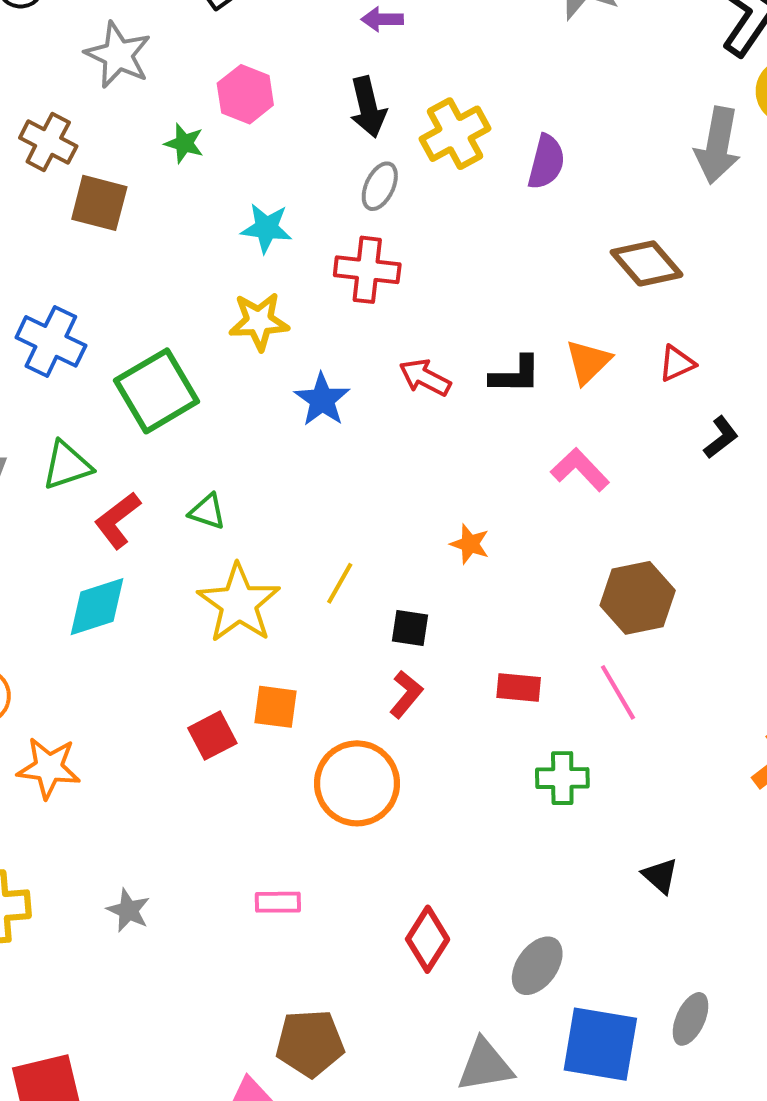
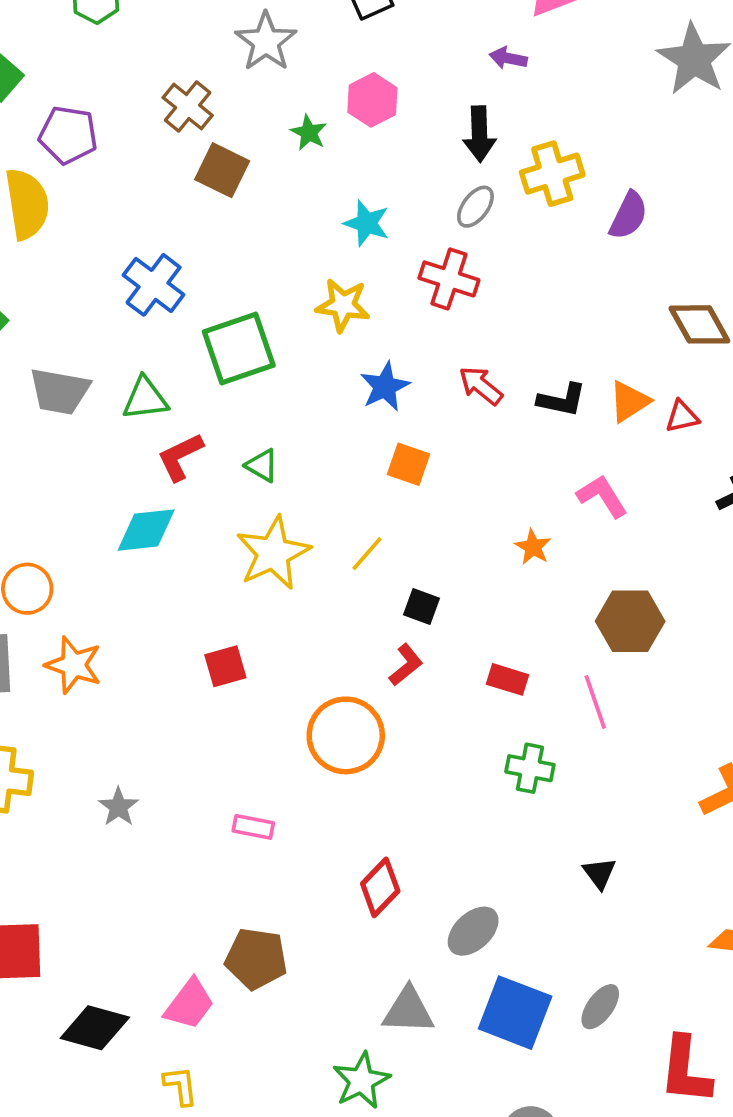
red triangle: (677, 363) -> (682, 417), moved
orange star: (470, 544) -> (533, 547), moved
orange square: (275, 707) -> (408, 464), moved

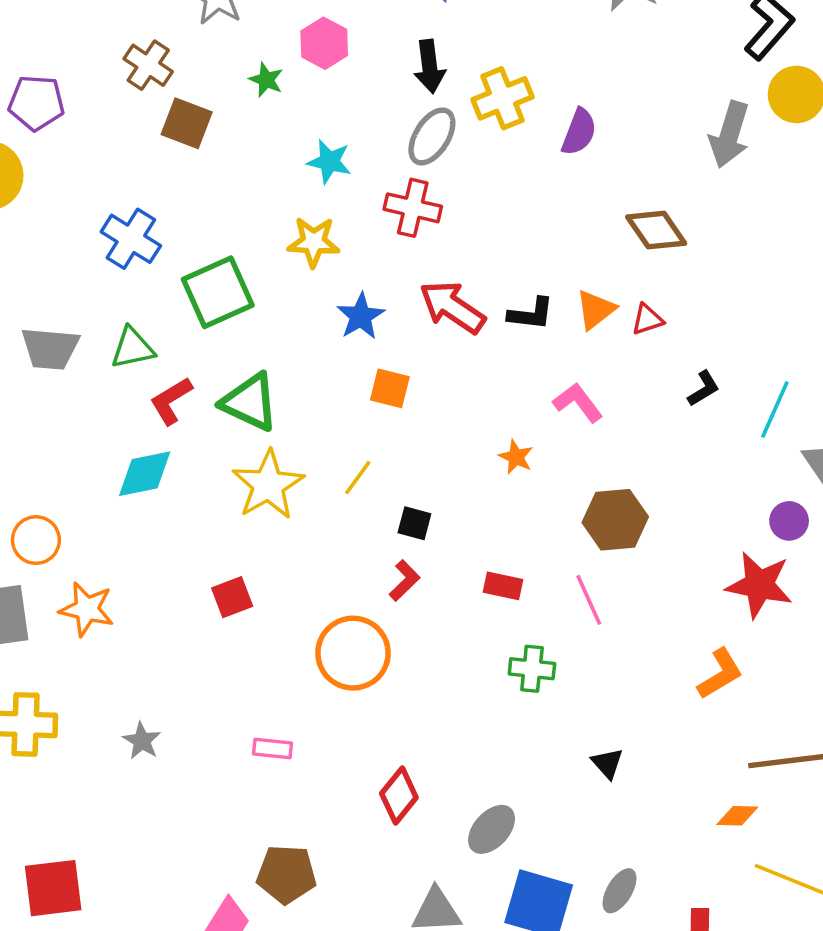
gray ellipse: (475, 207) -> (432, 136), size x1.4
red arrow: (481, 386) -> (452, 307), size x1.5
green triangle: (262, 465) -> (250, 402), size x1.8

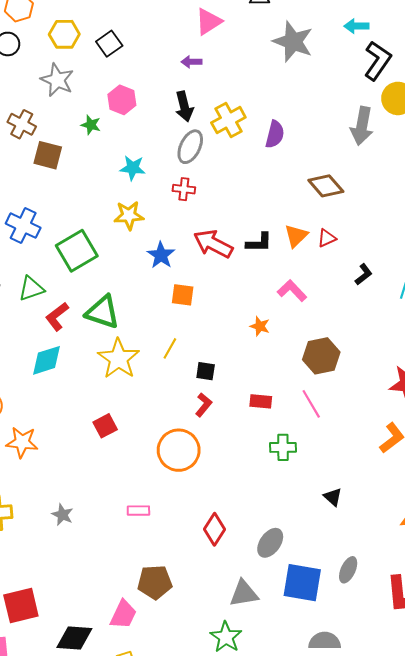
red cross: (413, 208) -> (184, 189), size x0.7

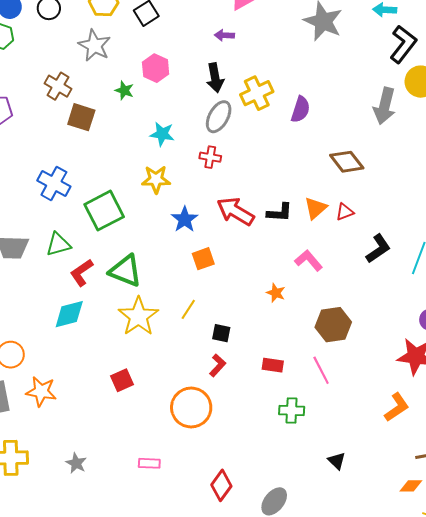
black L-shape: (364, 274) -> (378, 249), size x1.4
orange square: (183, 295) -> (203, 259), turned -30

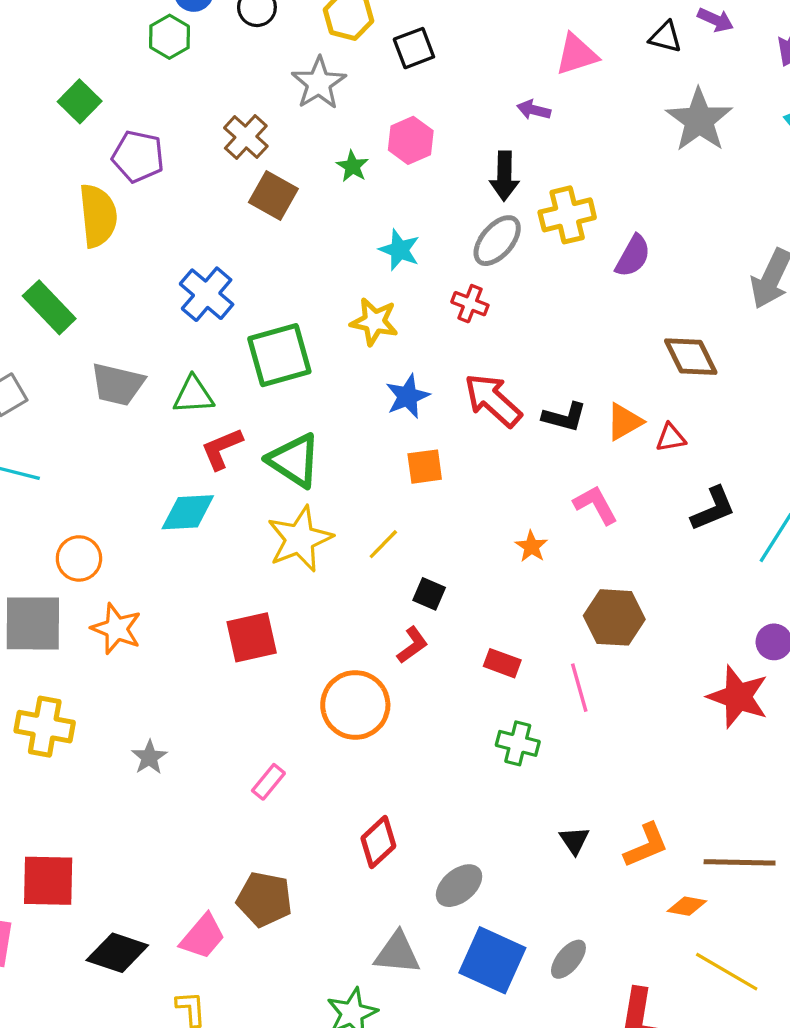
red square: (122, 380) -> (252, 637), size x1.4
orange L-shape: (397, 407) -> (646, 845), moved
pink rectangle: (149, 463) -> (268, 782), turned -65

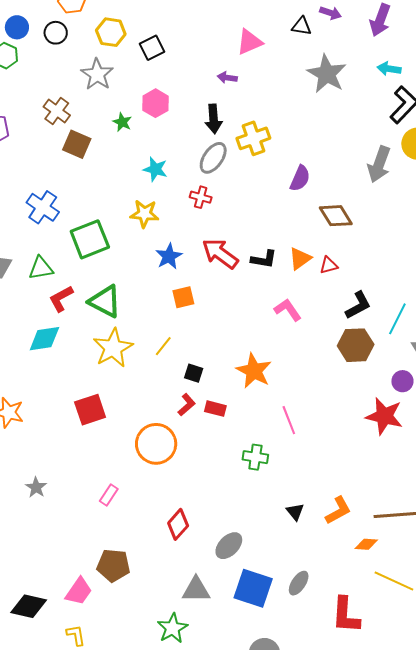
purple semicircle: (633, 256) -> (300, 178), moved
orange star: (531, 547) -> (254, 371), moved, size x1.8
brown hexagon: (614, 617) -> (356, 345), moved
red rectangle: (502, 663) -> (215, 409), moved

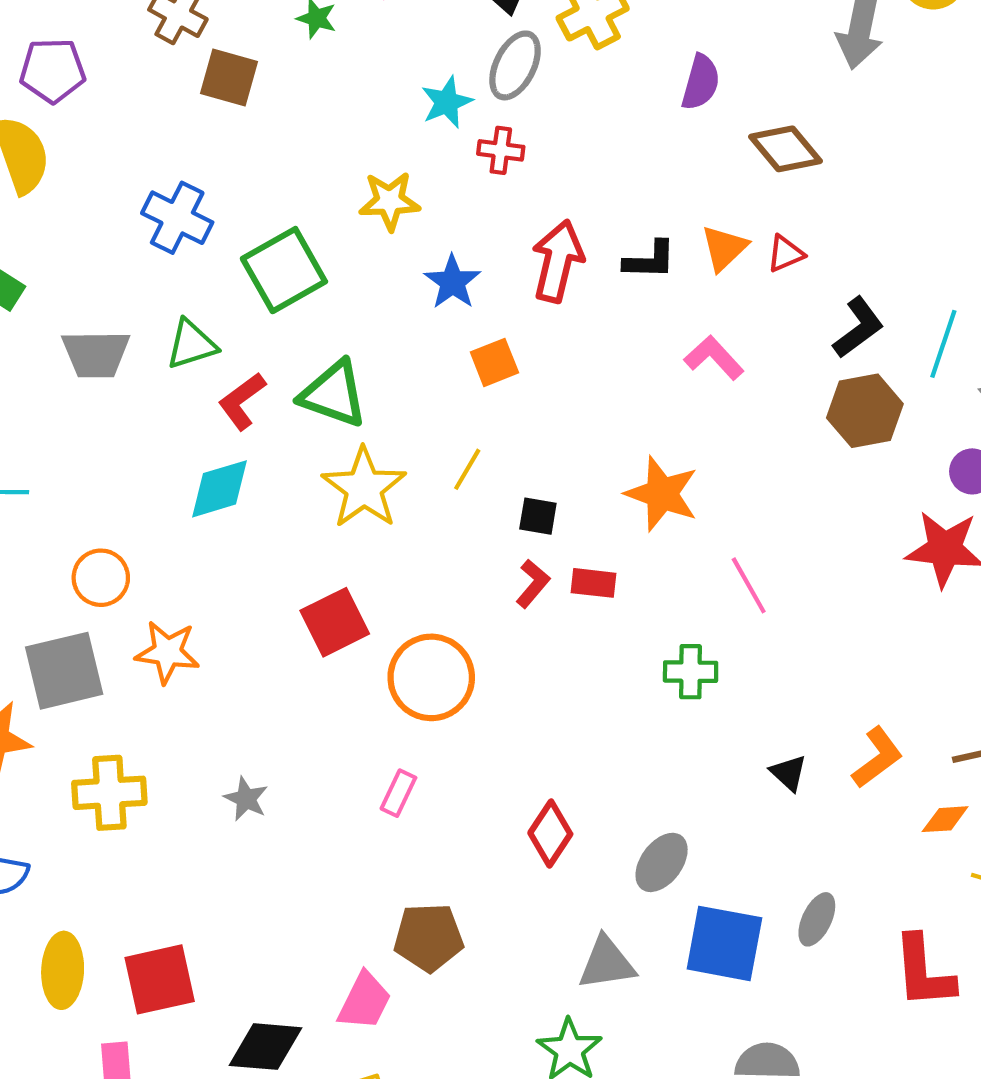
cyan star: (155, 169) -> (447, 102), moved, turned -30
red arrow: (220, 254) -> (558, 261), turned 75
orange circle: (156, 444) -> (431, 677), moved

